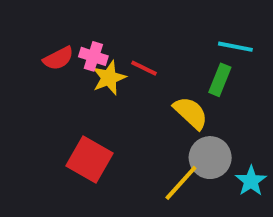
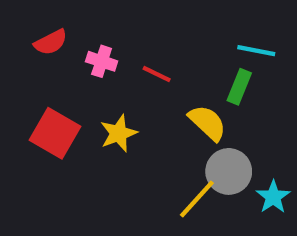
red semicircle: (58, 58) -> (51, 42), moved
yellow star: (109, 78) -> (118, 133), moved
red square: (89, 160) -> (55, 133), moved

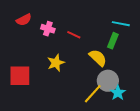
red square: (55, 133) -> (20, 76), moved, turned -30
cyan star: (273, 197) -> (118, 93), moved

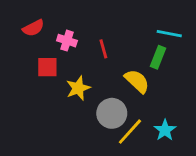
red line: (74, 35) -> (103, 49), turned 48
red square: (20, 76) -> (47, 67), moved, size x0.7
gray circle: (108, 81) -> (112, 113), moved

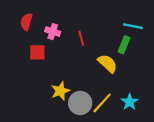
red semicircle: (33, 28) -> (26, 22), turned 133
yellow star: (78, 88) -> (60, 91), moved
gray circle: (112, 113) -> (80, 103), moved

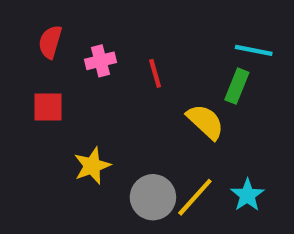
pink cross: (53, 32) -> (101, 61), turned -32
red square: (37, 52) -> (48, 107), moved
yellow star: (60, 91) -> (92, 166), moved

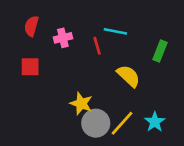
cyan line: (254, 50) -> (115, 31), moved
green rectangle: (237, 86) -> (160, 51), moved
yellow star: (92, 166) -> (81, 103), moved, turned -30

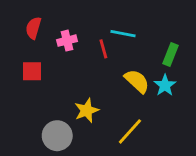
yellow star: (81, 103) -> (87, 111), turned 30
cyan star: (155, 122) -> (165, 85), moved
gray circle: (96, 123) -> (57, 136), moved

